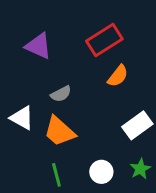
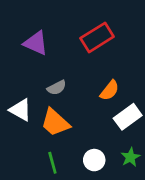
orange semicircle: (118, 76) -> (110, 90), moved

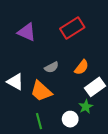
gray semicircle: (57, 88) -> (52, 67), moved
green star: (130, 157) -> (86, 107), moved

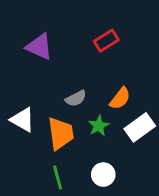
red rectangle: (72, 28) -> (106, 41), size x0.7
orange trapezoid: (41, 91) -> (61, 133), turned -140
green star: (86, 107) -> (99, 126), moved

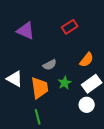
orange semicircle: (120, 98) -> (87, 60), moved
white circle: (103, 175) -> (87, 105), moved

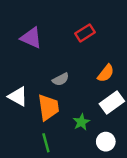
green star: (65, 83) -> (81, 122), moved
white circle: (87, 105) -> (106, 142), moved

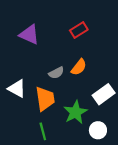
orange semicircle: (106, 73) -> (79, 67), moved
green star: (81, 122) -> (75, 112), size x1.5

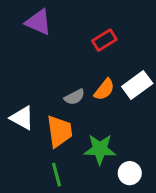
purple triangle: (29, 35) -> (39, 22), moved
white rectangle: (104, 94) -> (137, 85), moved
green star: (75, 112) -> (100, 149), turned 30

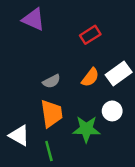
gray semicircle: (74, 97) -> (52, 81), moved
white triangle: (22, 118) -> (19, 135), moved
white circle: (130, 173) -> (112, 111), moved

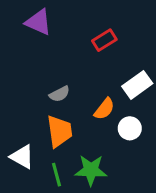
orange semicircle: (90, 77) -> (104, 109), moved
green star: (86, 129) -> (91, 170), moved

